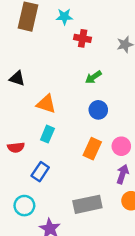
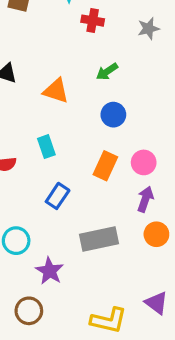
orange triangle: (46, 104) -> (56, 91), moved
cyan rectangle: (47, 134) -> (46, 147), turned -42
blue rectangle: (40, 172) -> (58, 196), moved

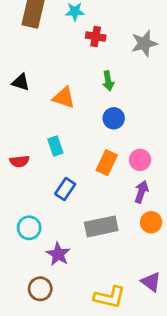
gray star: (148, 29) -> (144, 43), size x1.4
green arrow: (107, 72) -> (108, 81), turned -66

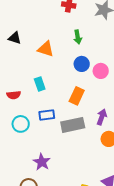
pink circle: (140, 160) -> (101, 71), moved
blue rectangle: (65, 189) -> (47, 115), turned 49
gray rectangle: (101, 226) -> (73, 125), moved
cyan circle: (29, 228) -> (21, 124), moved

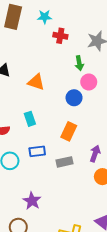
green arrow: (78, 37) -> (79, 63), moved
pink circle: (101, 71) -> (89, 82), moved
gray rectangle: (73, 125) -> (65, 162), size x0.7

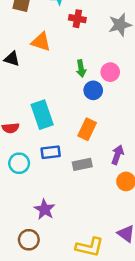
green arrow: (79, 63) -> (81, 68), moved
orange triangle: (36, 82) -> (41, 42), moved
cyan rectangle: (30, 119) -> (42, 115), size x1.6

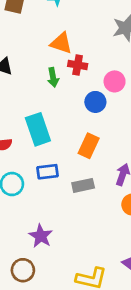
red cross: (77, 19) -> (78, 65), moved
orange triangle: (41, 42) -> (61, 43), moved
green arrow: (81, 68) -> (53, 77), moved

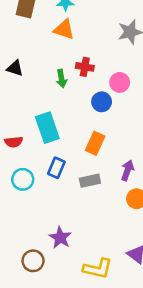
orange triangle: (61, 43) -> (64, 29), moved
blue rectangle: (48, 172) -> (56, 168), turned -60
purple star: (41, 236) -> (60, 238), moved

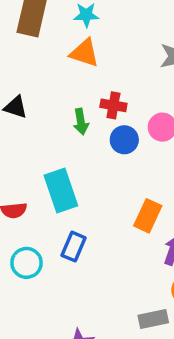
blue circle: (102, 102) -> (124, 140), moved
orange rectangle: (95, 143) -> (148, 216), moved
gray rectangle: (90, 181) -> (153, 319), moved

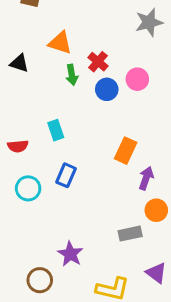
orange triangle: (84, 53) -> (60, 43), moved
red cross: (113, 105) -> (98, 62), turned 30
cyan rectangle: (61, 190) -> (56, 130), size x0.6

